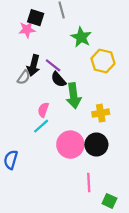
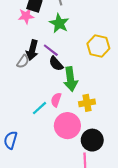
green star: (81, 37) -> (59, 23), moved
pink semicircle: (43, 110) -> (56, 100), moved
yellow cross: (101, 113) -> (87, 103), moved
black circle: (96, 145) -> (92, 140), moved

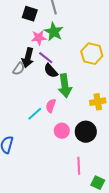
pink star: (26, 16) -> (39, 38), moved
yellow cross: (87, 103) -> (98, 102), moved
pink circle: (67, 126) -> (62, 131), size x0.6
black circle: (92, 140) -> (86, 132), moved

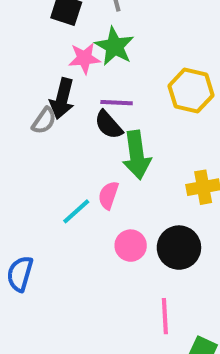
purple line: (46, 58) -> (117, 103), moved, turned -35

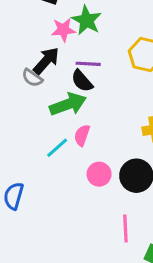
black arrow: (62, 99) -> (46, 61), turned -152
gray semicircle: (44, 121) -> (32, 78), turned 90
green arrow: (137, 155) -> (68, 104), moved, turned -102

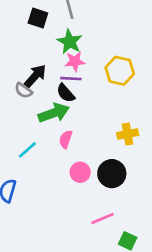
pink star: (63, 30) -> (75, 61), moved
cyan line: (57, 148) -> (27, 150), moved
pink line: (125, 229) -> (103, 218), turned 70

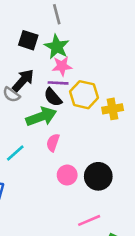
black square: (38, 18) -> (28, 40), moved
yellow hexagon: (120, 71) -> (84, 95), moved
yellow cross: (128, 134) -> (113, 109), moved

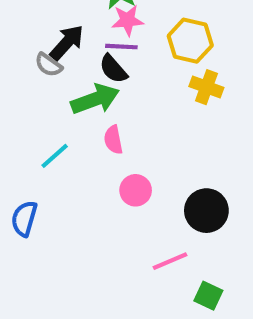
yellow hexagon: (84, 95) -> (190, 41), moved
yellow cross: (113, 109) -> (206, 87), turned 30
pink semicircle: (53, 143) -> (113, 140), turned -30
black circle: (98, 176) -> (206, 211), moved

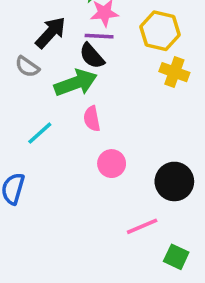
gray semicircle: (49, 65) -> (27, 67), moved

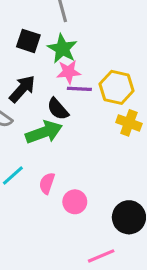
purple line: (99, 36) -> (79, 89), moved
pink semicircle: (92, 119) -> (47, 183), moved, turned 30

